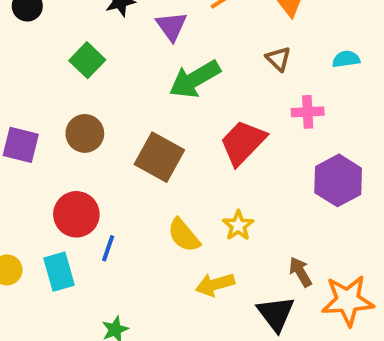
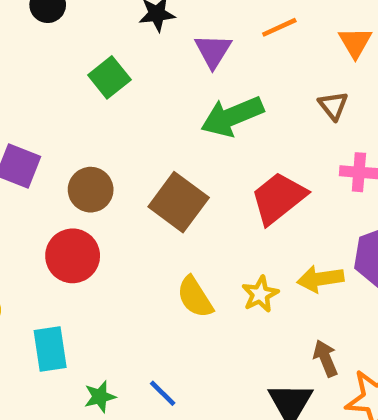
brown circle: (85, 133) -> (91, 190), moved
blue line: (108, 248) -> (163, 393), moved, turned -72
cyan rectangle: (59, 272) -> (50, 349), moved
yellow arrow: (215, 285) -> (320, 279), moved

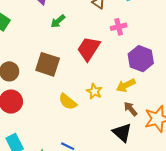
green arrow: (232, 116) -> (58, 21), size x0.6
yellow arrow: (320, 279) -> (126, 85), moved

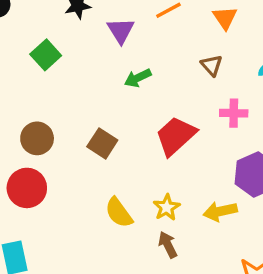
brown square: (48, 64) -> (102, 143), size x0.7
brown arrow: (131, 109) -> (168, 245), moved

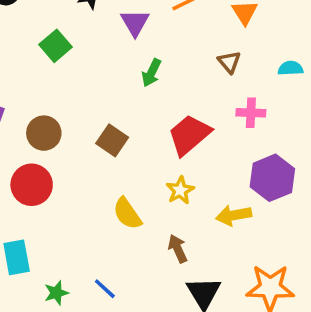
green arrow: (138, 78) -> (151, 73), turned -40
yellow star: (167, 207) -> (180, 190), moved

